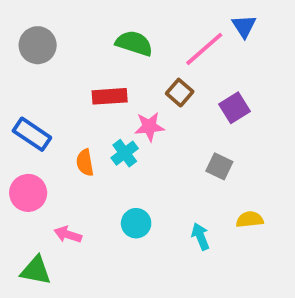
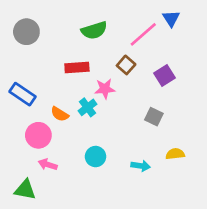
green semicircle: (134, 43) -> (94, 30), turned 145
orange semicircle: (85, 163) -> (60, 114), turned -48
pink circle: (28, 193) -> (38, 135), moved
cyan arrow: (200, 236) -> (141, 166), turned 120

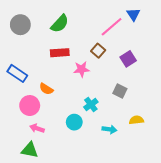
green semicircle: (94, 30) -> (60, 24), moved, turned -30
cyan cross: (88, 107) -> (91, 104), moved
green triangle: (25, 190) -> (30, 150), moved

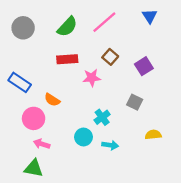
pink line: (112, 27) -> (104, 22), moved
cyan arrow: (109, 129) -> (110, 145), moved

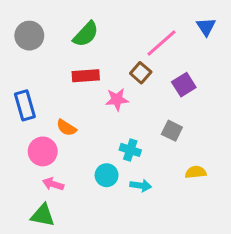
blue triangle: (150, 16) -> (206, 27), moved
pink line: (104, 22) -> (161, 43), moved
blue rectangle: (20, 82) -> (25, 105), turned 40
cyan cross: (102, 117) -> (130, 150), turned -35

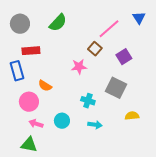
red rectangle: (86, 76) -> (31, 51), moved
gray square: (172, 131) -> (116, 88), size x1.5
cyan circle: (107, 175) -> (62, 121), moved

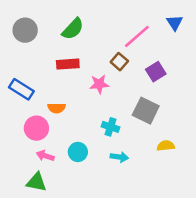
red rectangle: (31, 51) -> (68, 64), moved
blue rectangle: (17, 71) -> (21, 89), turned -42
orange semicircle: (45, 86) -> (57, 108), turned -32

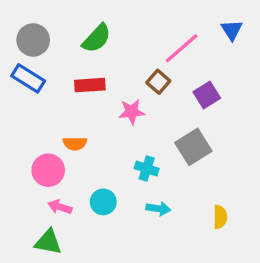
blue rectangle: (21, 89) -> (28, 78), moved
gray square: (146, 111) -> (193, 147), turned 32
yellow semicircle: (166, 146) -> (220, 217), moved, turned 96

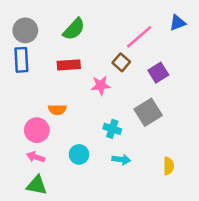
blue triangle: (232, 30) -> (177, 23), turned 42
blue rectangle: (28, 78) -> (21, 60), turned 55
pink arrow: (60, 207) -> (36, 157), moved

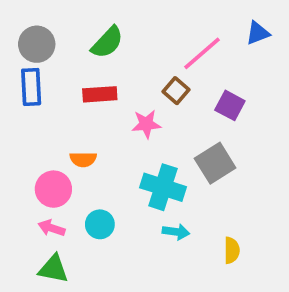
purple square: (158, 73) -> (230, 105), turned -30
cyan cross: (112, 129) -> (163, 187), size x1.6
cyan circle: (79, 154) -> (100, 224), moved
yellow semicircle: (169, 166) -> (232, 250), moved

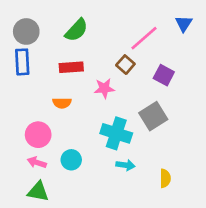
blue triangle: (258, 33) -> (184, 24), turned -36
orange semicircle: (83, 159) -> (62, 103), moved

